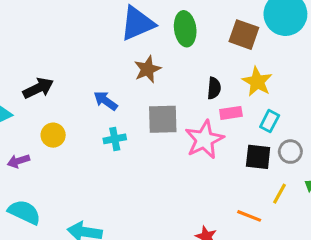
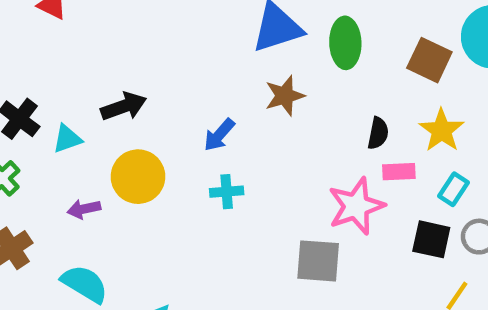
blue arrow: (106, 101) -> (219, 135), turned -90
gray square: (163, 119) -> (318, 261), moved
yellow circle: (53, 135) -> (138, 177), size x1.5

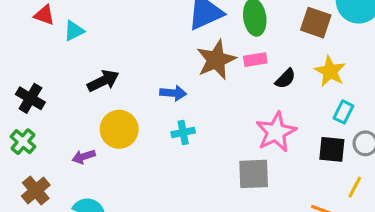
brown star: (285, 96) -> (216, 60), size x1.4
black semicircle: (378, 133) -> (285, 79), turned 40
blue arrow: (219, 135) -> (173, 93), turned -120
cyan triangle: (67, 139) -> (74, 31), moved
pink rectangle: (399, 172) -> (255, 60), moved

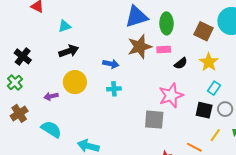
cyan triangle: (74, 31) -> (65, 26), moved

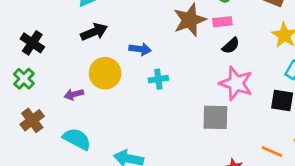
black semicircle: (181, 63) -> (231, 46), moved
blue arrow: (111, 64) -> (140, 49), moved
pink star: (171, 95) -> (236, 83), turned -30

